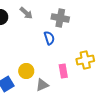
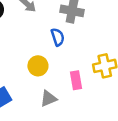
yellow circle: (26, 71) -> (38, 66), moved

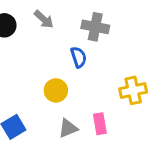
pink rectangle: (76, 80) -> (100, 124), moved

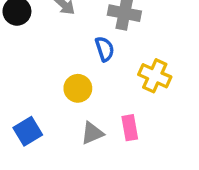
yellow cross: (133, 90) -> (155, 76), moved, turned 36

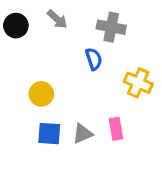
yellow circle: (78, 88) -> (41, 94), moved
blue square: (28, 131) -> (49, 134), moved, turned 35

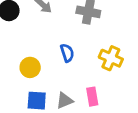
blue semicircle: (94, 59) -> (67, 53), moved

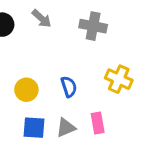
blue semicircle: (67, 53) -> (69, 87), moved

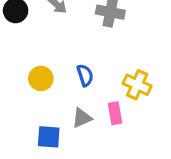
yellow cross: (119, 79) -> (137, 85), moved
blue square: (34, 128) -> (49, 137), moved

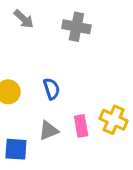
yellow cross: (137, 85) -> (114, 120), moved

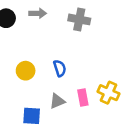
gray arrow: (24, 19) -> (38, 13), turned -42

